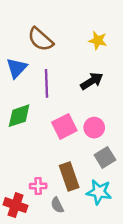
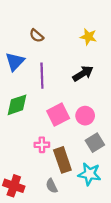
brown semicircle: (41, 39) -> (37, 36), size x0.6
pink cross: (38, 186) -> (42, 145), moved

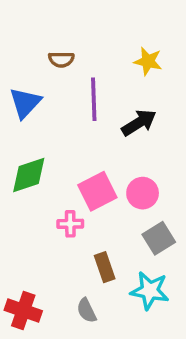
brown semicircle: (37, 36) -> (61, 59), turned -40
purple line: (42, 76) -> (94, 99), moved
pink cross: (42, 145) -> (70, 224), moved
brown rectangle: (62, 160) -> (105, 267), size x0.7

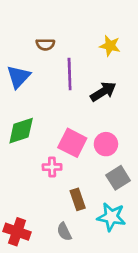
pink square: (97, 191) -> (72, 143), turned -36

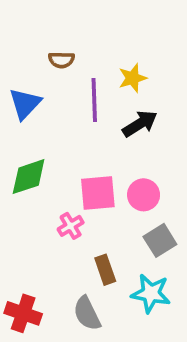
yellow star: (110, 46) -> (133, 78), moved, turned -30
pink square: (72, 143) -> (98, 193), turned -32
pink cross: (52, 167) -> (71, 226), turned -30
gray semicircle: (64, 232) -> (87, 313), size x1.4

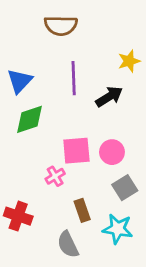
brown semicircle: (61, 60) -> (61, 26), moved, size x1.6
yellow star: (133, 78) -> (129, 61), moved
green diamond: (29, 177) -> (30, 119), moved
red cross: (23, 313) -> (18, 216), moved

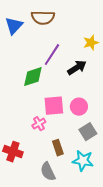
purple line: (74, 78) -> (52, 55), turned 35
blue triangle: (20, 81) -> (14, 26), moved
green diamond: (30, 119) -> (33, 77), moved

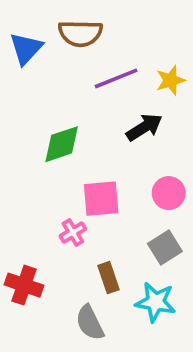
purple line: (52, 55) -> (116, 78), moved, turned 35
pink circle: (79, 107) -> (169, 193), moved

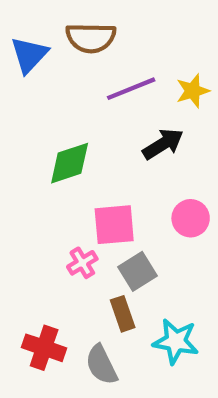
gray square: (165, 248) -> (137, 271), moved
red cross: (24, 285) -> (44, 348), moved

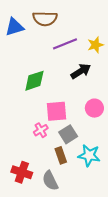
blue triangle: (29, 55) -> (14, 27), turned 30
cyan star: (176, 341) -> (89, 155), moved

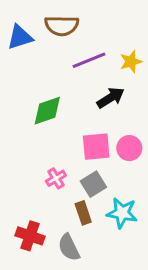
pink square: (57, 111) -> (96, 147), moved

